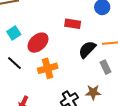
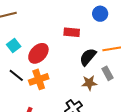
orange cross: (48, 68) -> (39, 79), moved
brown star: (93, 92) -> (89, 83), moved

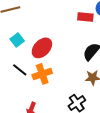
red rectangle: (72, 32) -> (85, 17), moved

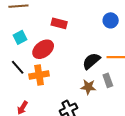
red rectangle: (85, 17) -> (59, 23), moved

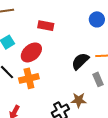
brown star: (88, 87) -> (79, 100), moved

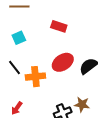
red ellipse: (31, 52) -> (63, 62), moved

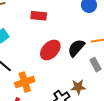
orange cross: (35, 77) -> (25, 82), moved

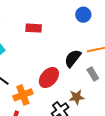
red ellipse: (50, 50) -> (49, 77), moved

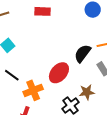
red rectangle: (34, 28) -> (42, 11), moved

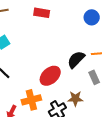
orange cross: (33, 90) -> (31, 100), moved

